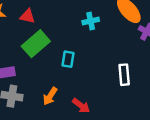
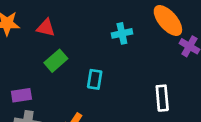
green rectangle: (36, 44) -> (56, 61), size x0.7

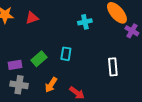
red triangle: (46, 28) -> (32, 18), turned -32
green rectangle: (56, 61) -> (39, 59), moved

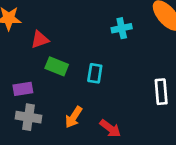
red triangle: (32, 18) -> (40, 39), moved
green rectangle: (39, 59) -> (57, 66), moved, turned 63

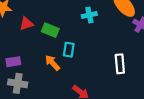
green rectangle: (57, 66) -> (50, 30), moved
orange arrow: (74, 117) -> (52, 63), moved, turned 105

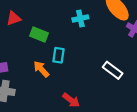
red triangle: (26, 24) -> (14, 18), moved
white rectangle: (120, 64) -> (113, 70), turned -48

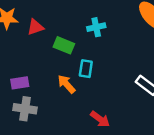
cyan cross: (80, 18) -> (96, 27), moved

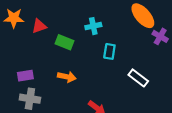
cyan rectangle: (86, 69) -> (109, 51), moved
orange arrow: (66, 84) -> (67, 77), turned 144

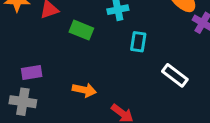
orange arrow: (67, 77) -> (84, 90), moved
gray cross: (30, 99) -> (23, 102), moved

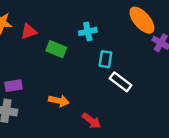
white rectangle: (175, 75) -> (121, 82), moved

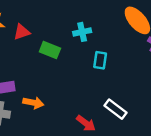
white rectangle: (121, 82) -> (116, 109), moved
orange arrow: (59, 101) -> (33, 103), moved

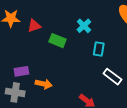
cyan cross: (82, 32) -> (84, 26), turned -32
white rectangle: (116, 109) -> (112, 77), moved

